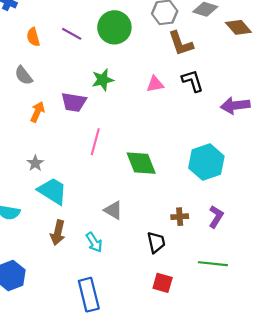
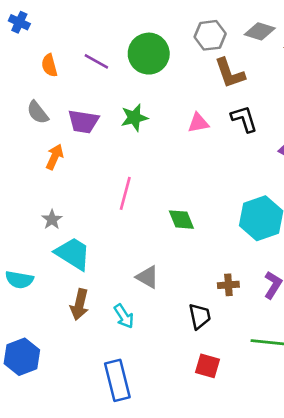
purple trapezoid: (74, 102) -> (83, 122), moved
green diamond: (141, 163) -> (181, 220), size x0.7

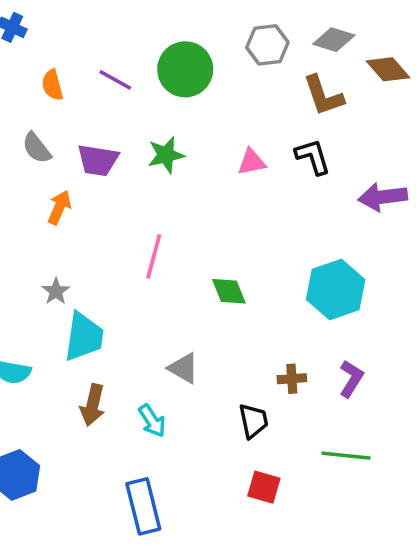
brown L-shape: (230, 73) -> (323, 96), moved
cyan trapezoid: (73, 254) -> (84, 337), turned 66

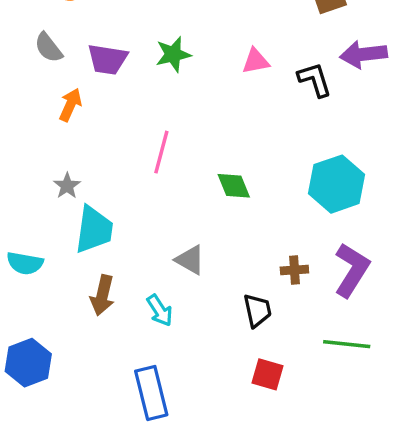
black L-shape: (313, 157) -> (315, 80), moved
purple arrow: (383, 197) -> (364, 54), moved
purple L-shape: (351, 379) -> (352, 270), size x1.5

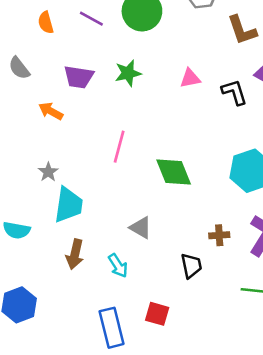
gray semicircle: (48, 48) -> (19, 68), moved
orange arrow: (70, 105) -> (51, 111), turned -85
green diamond: (234, 186) -> (174, 172), size x1.4
red square: (268, 374) -> (157, 314), moved

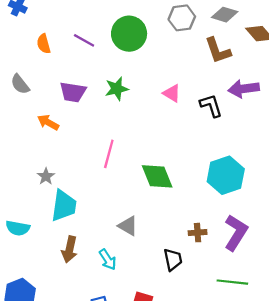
pink triangle: (190, 78) -> (172, 93), turned 42

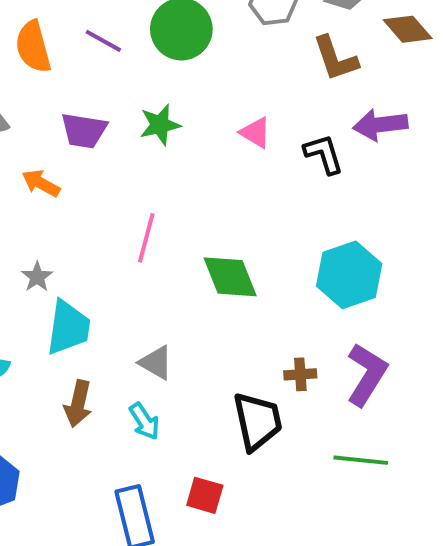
orange semicircle: (44, 44) -> (33, 47), size x1.5
gray triangle: (128, 226) -> (156, 363), moved
black trapezoid: (173, 260) -> (257, 421), size x1.5

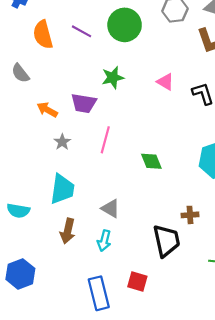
purple trapezoid: (84, 131) -> (84, 103), moved
gray star: (37, 277) -> (62, 142), moved
green diamond: (230, 277) -> (151, 161), size x0.7
cyan arrow: (144, 421) -> (104, 241), turned 48

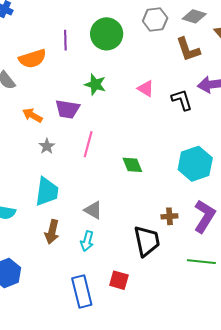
purple line: (82, 31) -> (65, 40), turned 60
orange semicircle: (43, 35) -> (32, 59), moved, turned -92
green star: (113, 78) -> (95, 84), turned 30

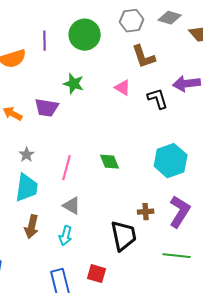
brown L-shape: (188, 49) -> (144, 57), moved
pink line: (88, 144) -> (67, 168), moved
gray star: (47, 146) -> (27, 155), moved

